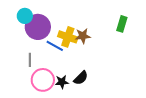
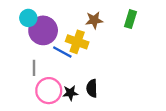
green rectangle: (122, 24) -> (130, 19), moved
brown star: (83, 36) -> (94, 20), moved
black semicircle: (81, 78) -> (92, 88), turned 133

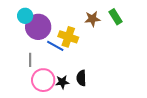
green rectangle: (130, 19) -> (116, 17), turned -49
brown star: (94, 20) -> (92, 19), moved

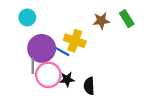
purple circle: (38, 27) -> (42, 48), moved
pink circle: (43, 80) -> (48, 75), moved
black star: (62, 82) -> (67, 79), moved

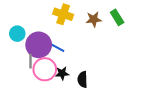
cyan circle: (27, 17) -> (17, 34), moved
yellow cross: (75, 41) -> (63, 14), moved

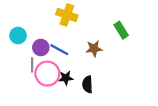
green rectangle: (117, 17) -> (121, 30), moved
brown star: (94, 19) -> (94, 49), moved
purple circle: (39, 45) -> (41, 47), size x0.6

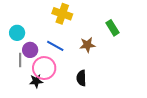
purple circle: (41, 47) -> (30, 50), moved
gray line: (32, 65) -> (20, 60), moved
black star: (66, 78) -> (36, 81), moved

